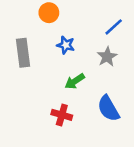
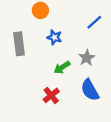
gray star: (107, 57) -> (87, 58), moved
red cross: (62, 115) -> (51, 95), turned 35

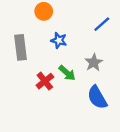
green arrow: (62, 67) -> (67, 73), turned -105
red cross: (51, 95) -> (45, 81), moved

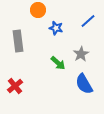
blue star: (59, 40) -> (56, 28), moved
red cross: (45, 81) -> (15, 86), moved

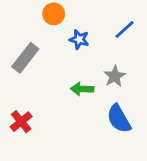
gray rectangle: (18, 41) -> (25, 58), turned 45
green arrow: (58, 63) -> (82, 89), turned 140

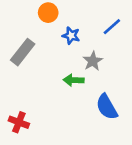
gray star: (115, 76) -> (93, 61), moved
red cross: (21, 122) -> (19, 122), moved, turned -30

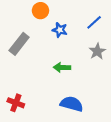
gray star: (93, 61) -> (97, 51), moved
blue semicircle: (107, 107) -> (72, 104), moved, turned 135

